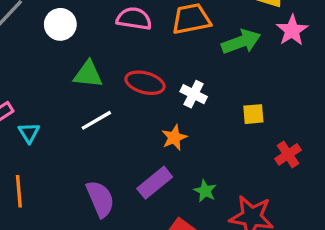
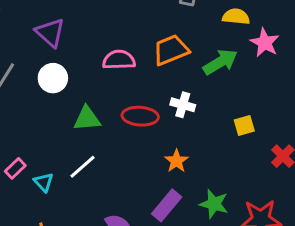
white cross: (194, 94) -> (183, 105), moved
white line: (96, 120) -> (82, 167), moved
green star: (205, 191) -> (214, 204), size x1.4

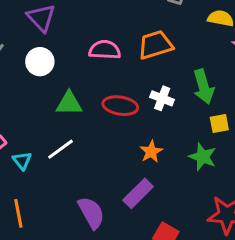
green arrow: (220, 62) -> (204, 87), moved, turned 100
green star: (214, 204) -> (203, 157), moved

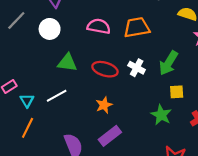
green arrow: (204, 87) -> (168, 63), turned 40
orange star: (151, 152) -> (104, 105), moved
orange line: (18, 213) -> (28, 128), moved, turned 30

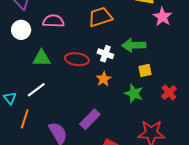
pink semicircle: (99, 26) -> (53, 21), moved
green arrow: (168, 63) -> (134, 45), turned 65
orange star: (104, 105) -> (104, 79), moved
orange line: (28, 128) -> (25, 119), moved

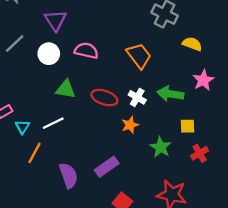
orange trapezoid: (100, 17) -> (139, 56), turned 60
pink star: (162, 17) -> (203, 80), moved
yellow square: (145, 70) -> (188, 126), moved

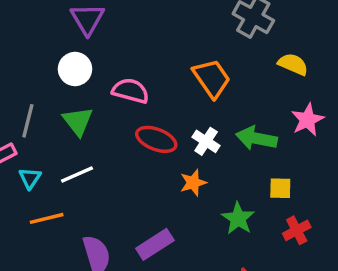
gray line: (15, 44) -> (28, 121), moved, turned -35
pink semicircle: (86, 51) -> (131, 91), moved
green triangle: (66, 89) -> (78, 121), moved, turned 40
orange line: (35, 153) -> (47, 218), turned 45

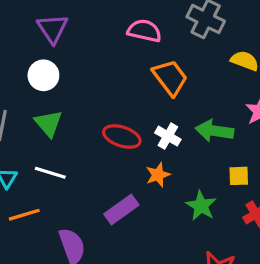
pink semicircle: (131, 91) -> (144, 31), moved
white line: (77, 175) -> (50, 173), turned 44
purple rectangle: (155, 244) -> (121, 209), moved

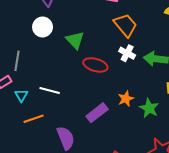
green triangle: (49, 123) -> (75, 40), moved
white cross: (168, 136) -> (127, 53), moved
orange star: (158, 175) -> (126, 99), moved

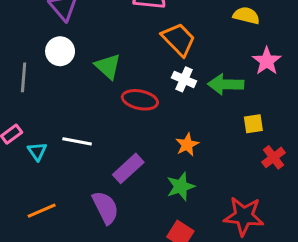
gray line: (17, 61) -> (24, 77), moved
green star: (149, 108) -> (181, 186), moved, turned 30
purple rectangle: (97, 113) -> (128, 168), moved
orange line: (34, 119) -> (42, 211), moved

